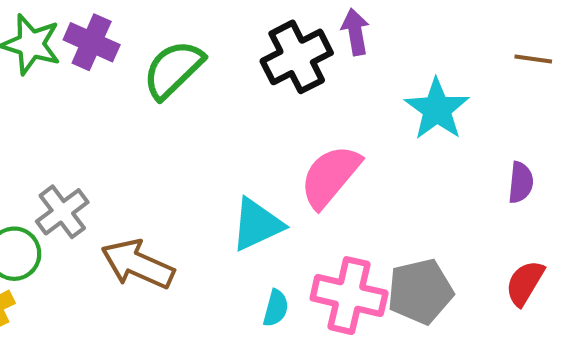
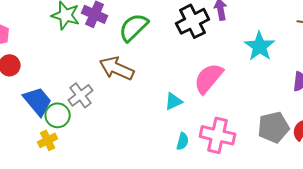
cyan triangle: (257, 224) -> (174, 101), size x0.7
brown arrow: (138, 264) -> (117, 68), moved
gray pentagon: (420, 291) -> (274, 127), moved

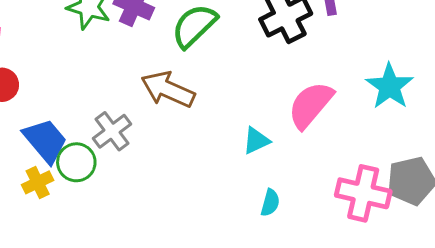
cyan star: (260, 46) -> (390, 86), moved
pink cross: (218, 135) -> (363, 193), moved
yellow cross: (48, 140) -> (38, 182), moved

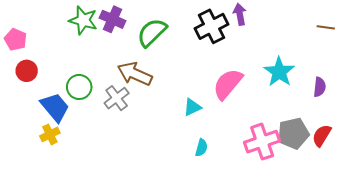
gray cross: (112, 131) -> (117, 98), moved
green circle: (76, 162) -> (79, 87), moved
pink cross: (363, 193) -> (262, 142), turned -32

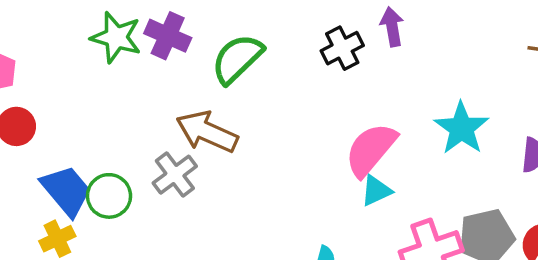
black cross: (212, 26) -> (342, 48), size x0.7
green circle: (79, 87) -> (109, 196), moved
cyan triangle: (192, 107) -> (376, 191), moved

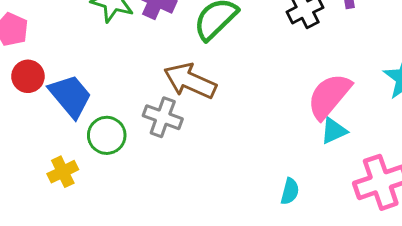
gray cross: (175, 175) -> (163, 117), turned -33
blue trapezoid: (66, 191) -> (70, 96), moved

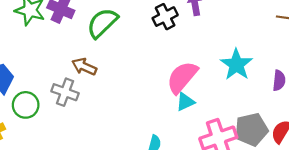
brown arrow: (190, 81) -> (84, 67), size x0.7

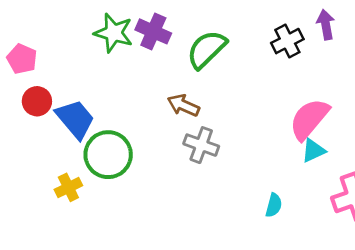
gray cross: (65, 92) -> (201, 145), moved
green circle: (26, 105) -> (108, 155), size x1.4

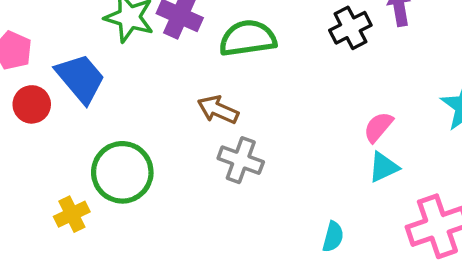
green semicircle: (207, 49) -> (248, 38), turned 36
blue trapezoid: (75, 119) -> (80, 78), moved
pink semicircle: (309, 119) -> (378, 127), size x0.6

